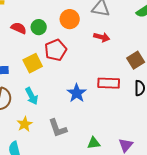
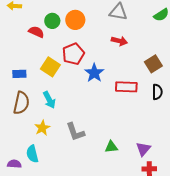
orange circle: (70, 19) -> (75, 20), moved
green circle: (39, 27) -> (52, 21), moved
yellow square: (33, 63) -> (50, 67), turned -30
blue star: (77, 93) -> (94, 73), moved

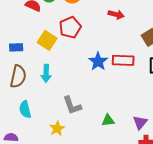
blue star: (94, 73) -> (98, 61), moved
cyan arrow: (49, 100) -> (46, 73), turned 30
yellow star: (42, 128) -> (57, 128), moved
cyan semicircle: (32, 154) -> (25, 109), moved

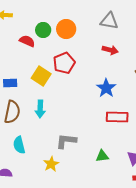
red rectangle: (123, 60) -> (117, 117), moved
blue star: (98, 61) -> (106, 88), moved
gray L-shape: (72, 105) -> (66, 141), turned 115

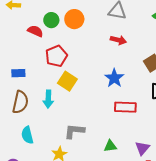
red pentagon: (64, 63) -> (56, 56), moved
yellow square: (41, 76) -> (67, 81), moved

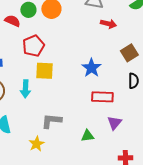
red arrow: (118, 40) -> (108, 24), moved
yellow square: (67, 81) -> (44, 71), turned -30
purple triangle: (142, 148) -> (114, 123), moved

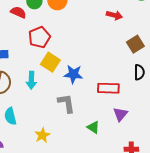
blue star: (91, 68) -> (73, 74), moved, turned -30
yellow square: (44, 71) -> (50, 62), turned 30
gray L-shape: (51, 121) -> (66, 103), moved, turned 75
green triangle: (87, 136) -> (93, 127), turned 40

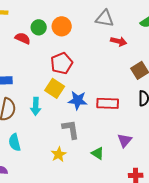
red pentagon: (39, 37) -> (62, 63), moved
red rectangle: (108, 88) -> (108, 103), moved
yellow star: (42, 135) -> (59, 154), moved

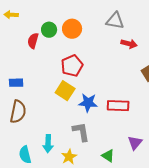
red semicircle: (23, 38) -> (33, 41), turned -98
cyan arrow: (36, 106) -> (48, 144), moved
cyan semicircle: (15, 142) -> (25, 155), moved

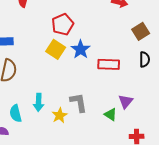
blue star: (88, 103) -> (81, 49), moved, turned 30
gray L-shape: (81, 132) -> (79, 102), moved
green triangle: (108, 156) -> (111, 114), moved

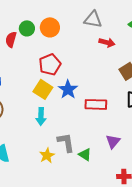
cyan arrow: (39, 102) -> (41, 116), moved
green triangle: (111, 114) -> (85, 154), moved

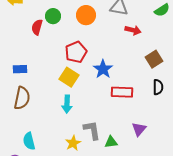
orange circle: (50, 27) -> (86, 15), moved
blue star: (68, 89) -> (103, 69), moved
green triangle: (85, 154) -> (111, 142), turned -40

